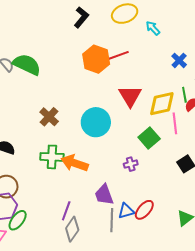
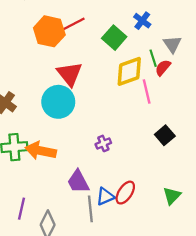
red triangle: (130, 96) -> (70, 74), moved
green square: (149, 138) -> (114, 38), moved
purple line: (66, 211) -> (21, 209), moved

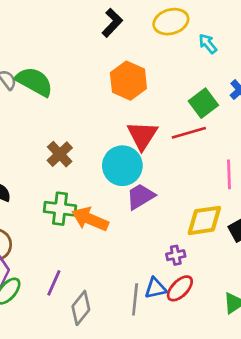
red line: (71, 25) -> (189, 133), moved
yellow diamond: (129, 71) -> (204, 220), moved
purple cross: (103, 143) -> (176, 255), moved
purple trapezoid: (78, 182) -> (140, 196), moved, turned 75

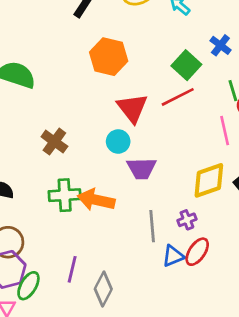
cyan circle: (122, 166) -> (118, 141), size x0.6
purple trapezoid: (140, 196) -> (142, 168), turned -140
gray line: (135, 299) -> (152, 226), moved

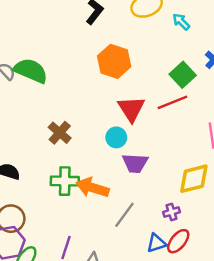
gray line: (152, 226) -> (124, 215), moved, turned 36

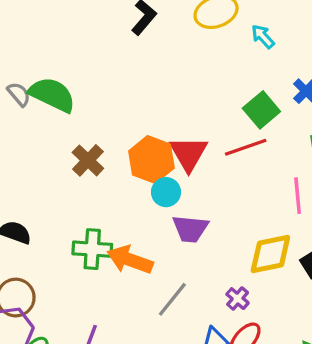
orange hexagon: (114, 61) -> (151, 159), moved
brown cross: (60, 133) -> (88, 160), moved
purple cross: (172, 212) -> (238, 299), turned -35

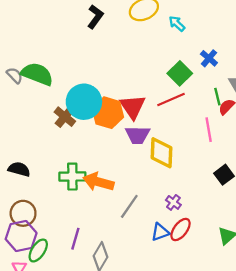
cyan circle: (166, 192) -> (84, 102), moved, size x1.8
purple trapezoid: (190, 229) -> (137, 135), moved
yellow diamond: (270, 254) -> (161, 153), moved, turned -72

